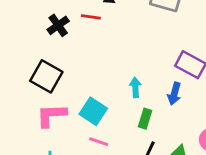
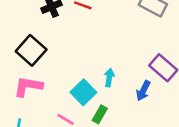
cyan square: (93, 111) -> (83, 92), moved
green rectangle: (145, 119) -> (100, 114), moved

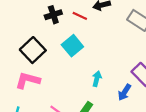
cyan square: (83, 92) -> (72, 46), moved

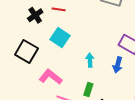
pink L-shape: (28, 80) -> (51, 77), moved, turned 40

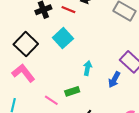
pink L-shape: (51, 77) -> (23, 73), moved
green rectangle: (88, 89) -> (72, 91), moved, turned 40

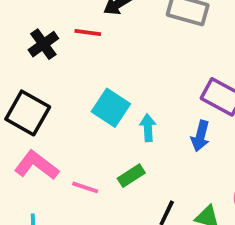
cyan square: (63, 38) -> (111, 108), moved
pink line: (51, 100) -> (85, 187), moved

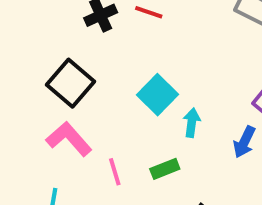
pink line: (85, 187) -> (115, 172), turned 44

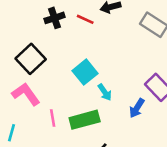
cyan arrow: (192, 123) -> (105, 92), turned 132
green rectangle: (165, 169) -> (85, 120), size x1.6

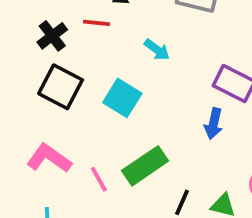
black square: (31, 59) -> (61, 87), moved
cyan arrow: (105, 92) -> (157, 50), moved

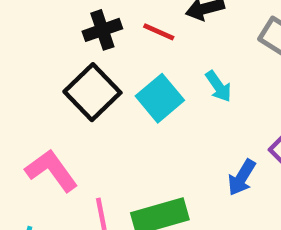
cyan square: (122, 98) -> (160, 98), moved
blue arrow: (214, 124) -> (242, 177), moved

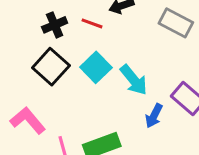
cyan arrow: (219, 86) -> (134, 80), moved, size x1.5

